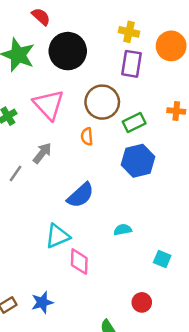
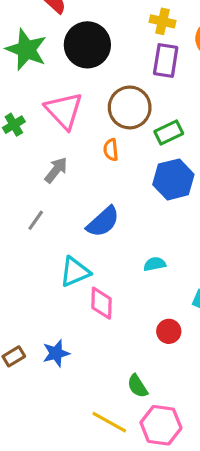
gray line: (15, 174) -> (36, 220), moved
red circle: (142, 302) -> (169, 331), moved

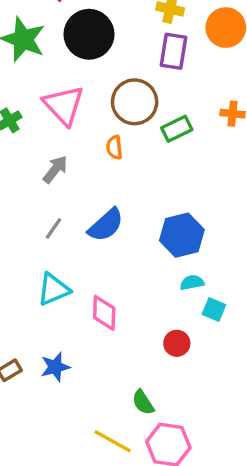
blue hexagon: (173, 179) -> (182, 235), moved
gray line: (36, 220) -> (54, 228), moved
cyan semicircle: (155, 264) -> (192, 282), moved
cyan triangle: (75, 272) -> (54, 289), moved

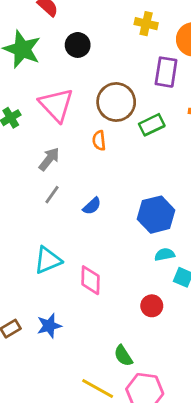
black circle: (89, 34) -> (78, 45), size x0.6
purple rectangle: (173, 51) -> (166, 72), moved
blue semicircle: (106, 225) -> (92, 206), size x0.6
gray line: (54, 228) -> (52, 195), moved

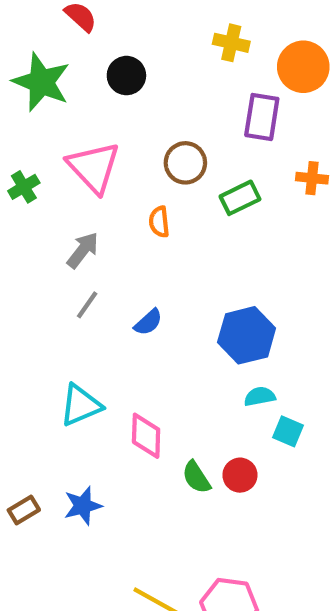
brown circle: (116, 102) -> (185, 163), size x0.7
green semicircle: (123, 356) -> (196, 477), moved

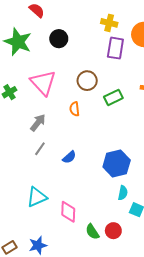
purple rectangle: (262, 117) -> (115, 48), moved
cyan semicircle: (260, 396) -> (123, 193), turned 112

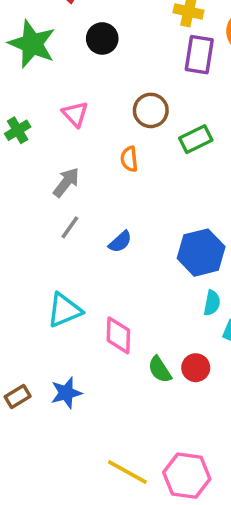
pink triangle: (43, 83) -> (75, 114), size x0.6

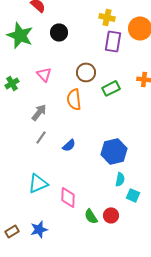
orange semicircle: (129, 159) -> (74, 99), size x1.5

